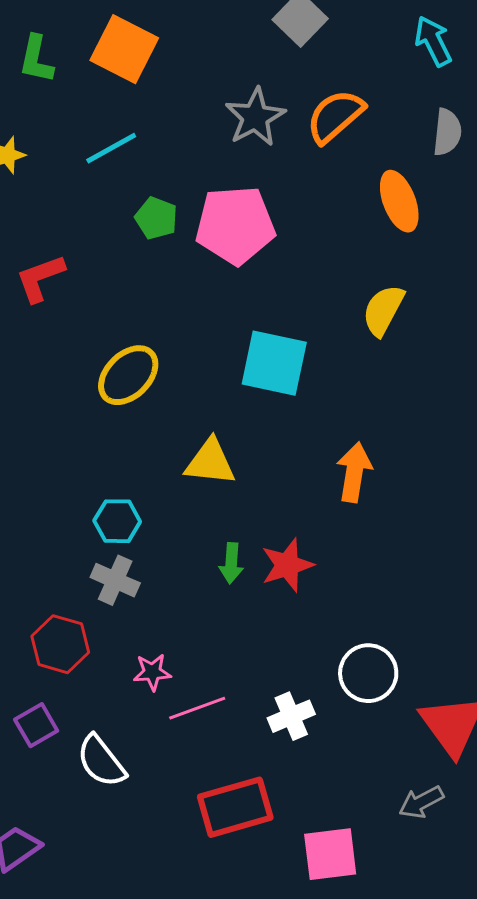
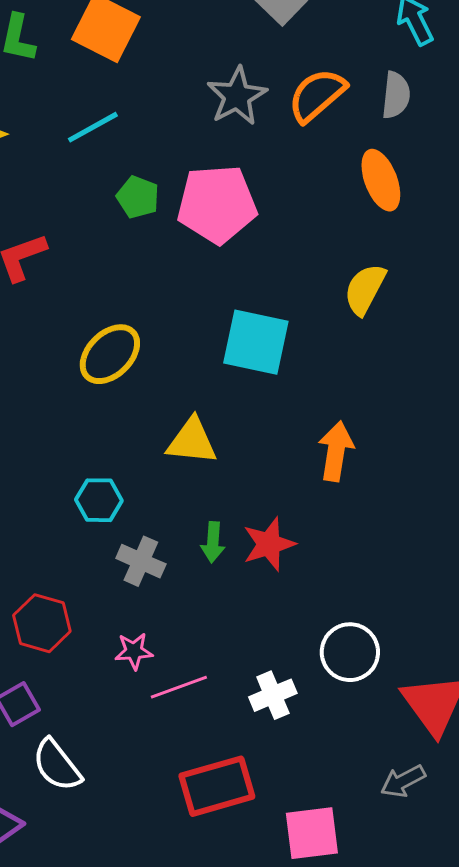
gray semicircle: (447, 132) -> (396, 95), moved
gray cross: (115, 580) -> (141, 561), moved
white semicircle: (101, 761) -> (57, 765), moved

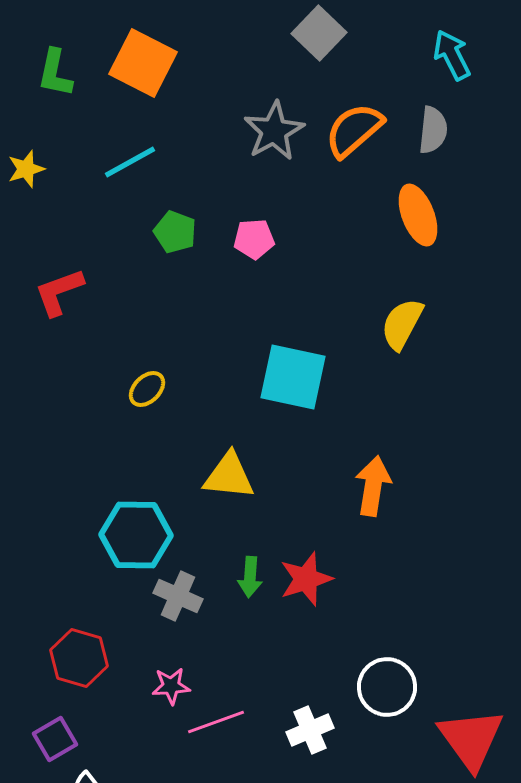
pink pentagon: (217, 204) -> (254, 239), size x0.5
yellow ellipse: (110, 354) -> (147, 389), size x0.6
cyan hexagon: (99, 500) -> (136, 535), size x1.5

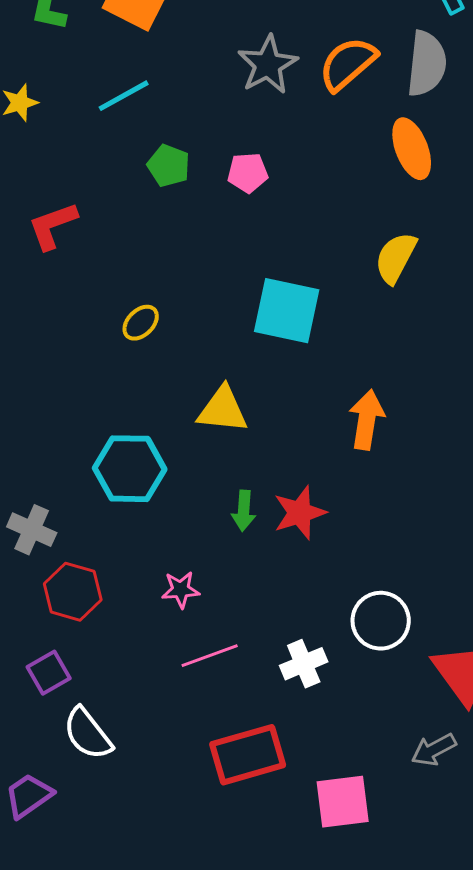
gray semicircle: (433, 130) -> (427, 64), size x1.4
gray cross: (178, 596) -> (32, 530), moved
pink star: (171, 686) -> (181, 590), moved

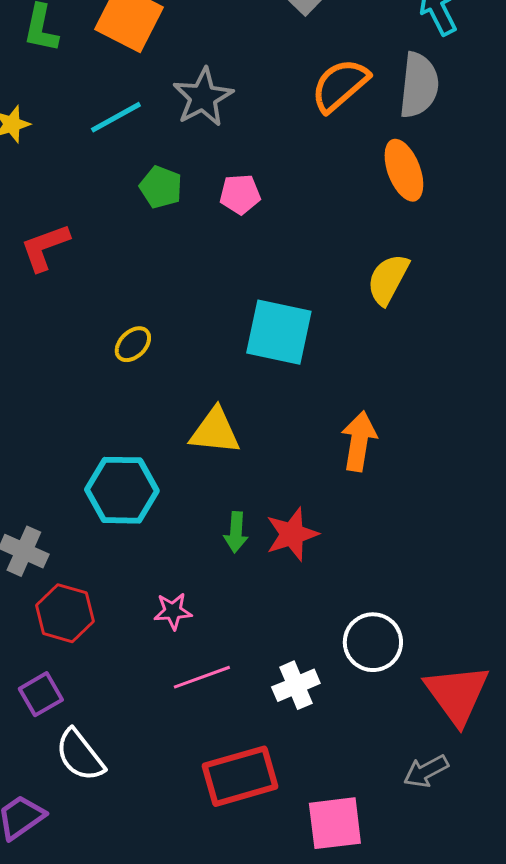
gray star: (268, 65) -> (203, 97), moved

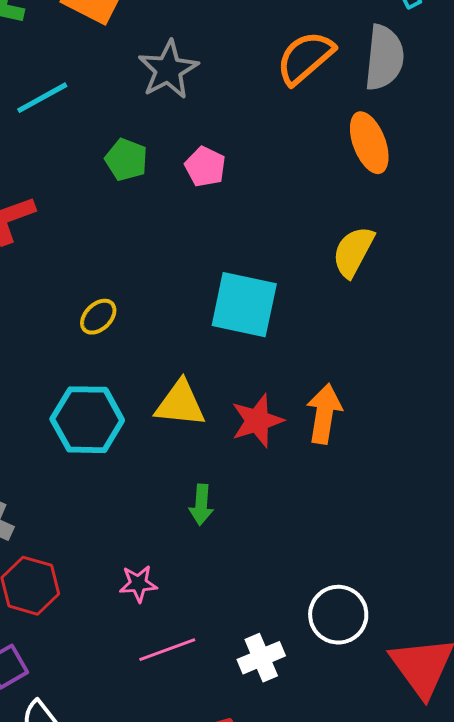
cyan line: (116, 117) -> (42, 98), moved
pink pentagon: (240, 194) -> (205, 167), turned 30
cyan hexagon: (122, 490) -> (87, 420), moved
red star: (292, 534) -> (257, 421), moved

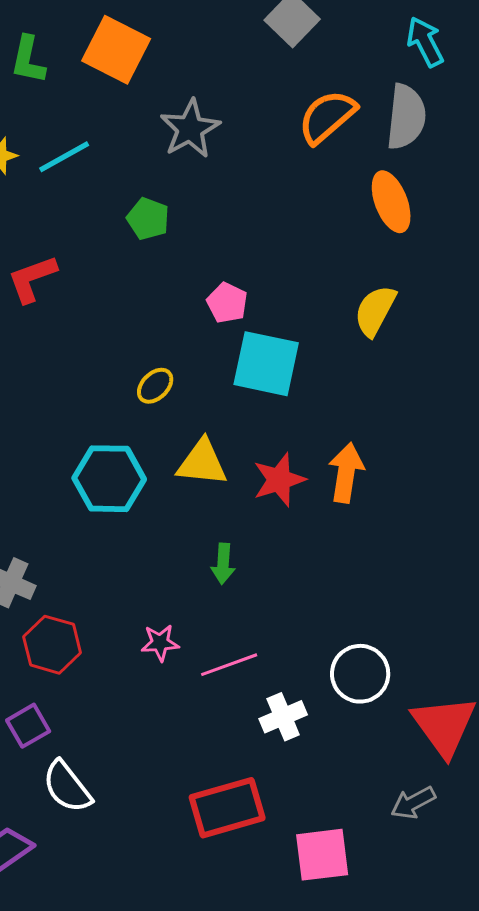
pink pentagon: (205, 167) -> (227, 303), moved
yellow ellipse: (98, 317) -> (155, 386), moved
pink line: (167, 650) -> (229, 665), moved

